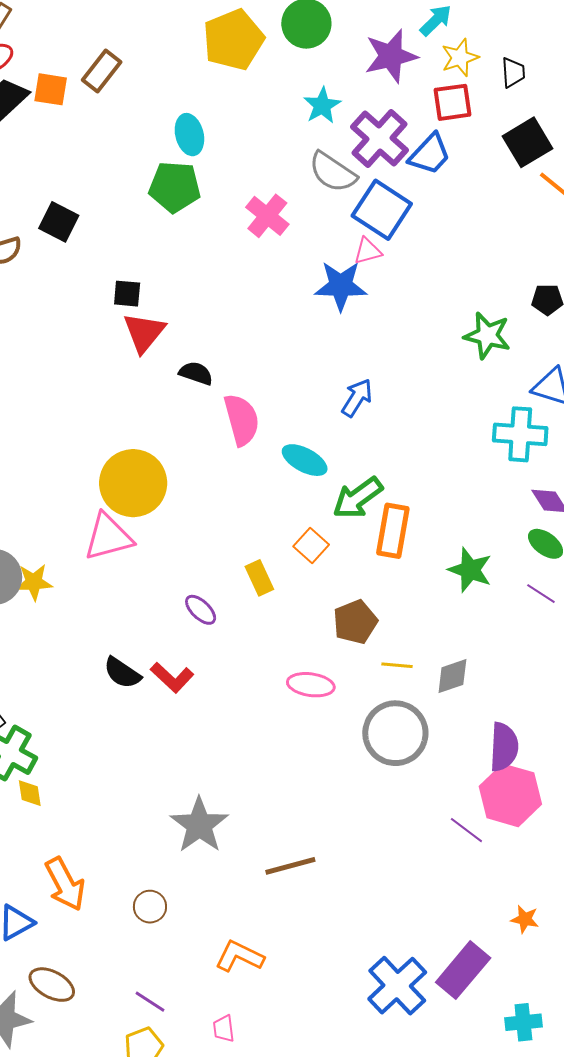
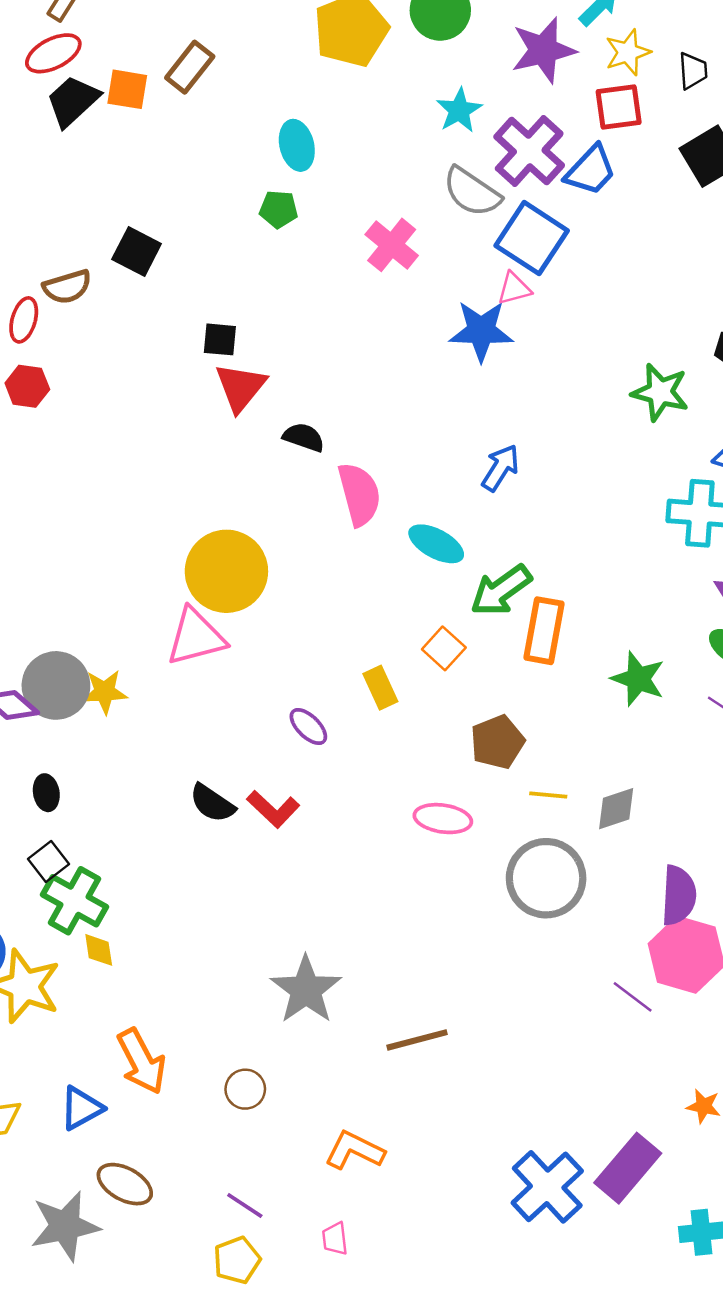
green pentagon: (175, 187) -> (279, 209), size x0.6

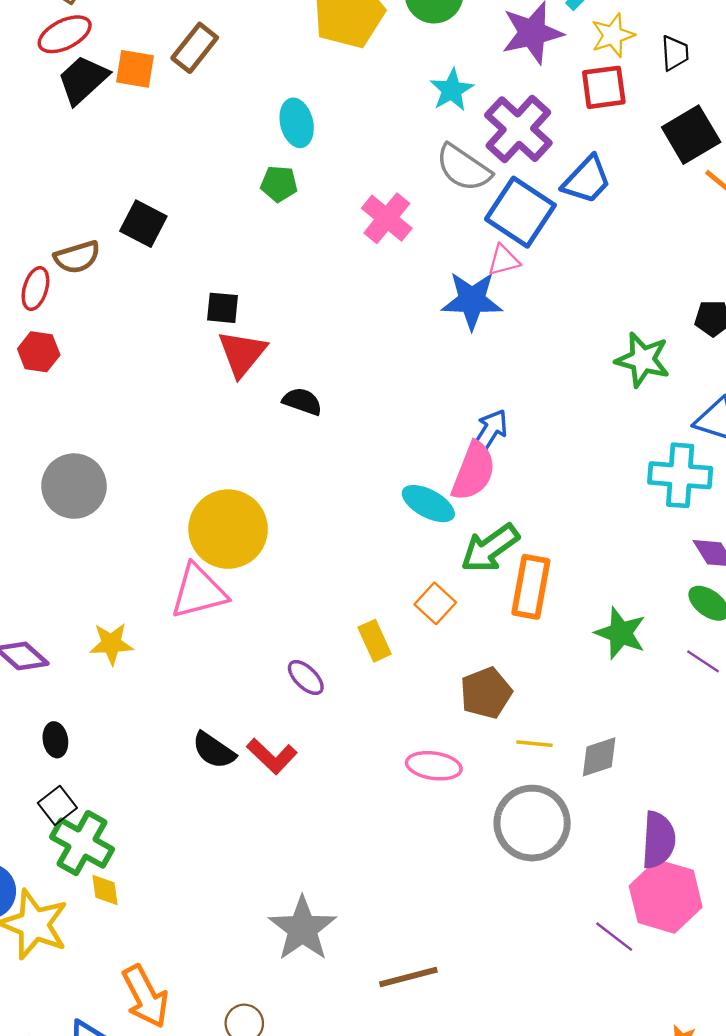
blue trapezoid: (591, 170) -> (587, 180), moved
pink semicircle: (359, 494) -> (473, 471), moved, turned 36
gray circle: (56, 685) -> (74, 486), moved

